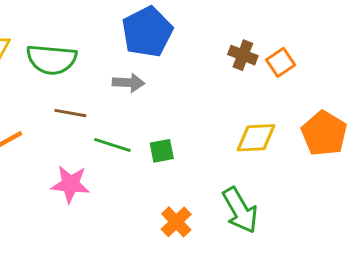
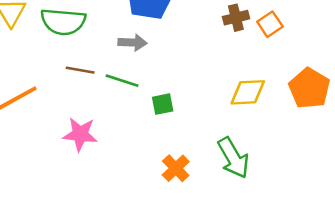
brown cross: (243, 55) -> (236, 18), turned -35
green line: (112, 145) -> (122, 81), moved

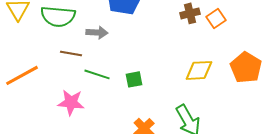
gray arrow: (133, 43) -> (97, 32), moved
green line: (122, 81) -> (97, 74), moved

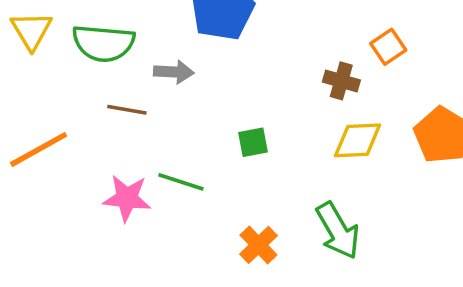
brown cross: (190, 13) -> (341, 81), moved, turned 30
green line: (97, 74) -> (181, 182), moved
green square: (134, 79) -> (253, 142), moved

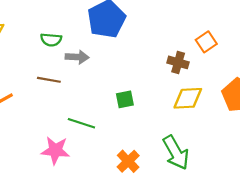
green semicircle: (103, 43) -> (51, 40), moved, size x0.6
pink star: (127, 198) -> (55, 150), moved

